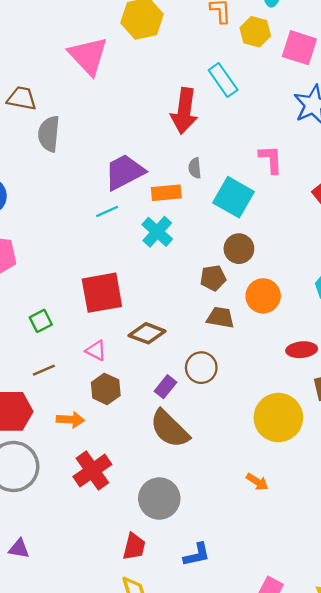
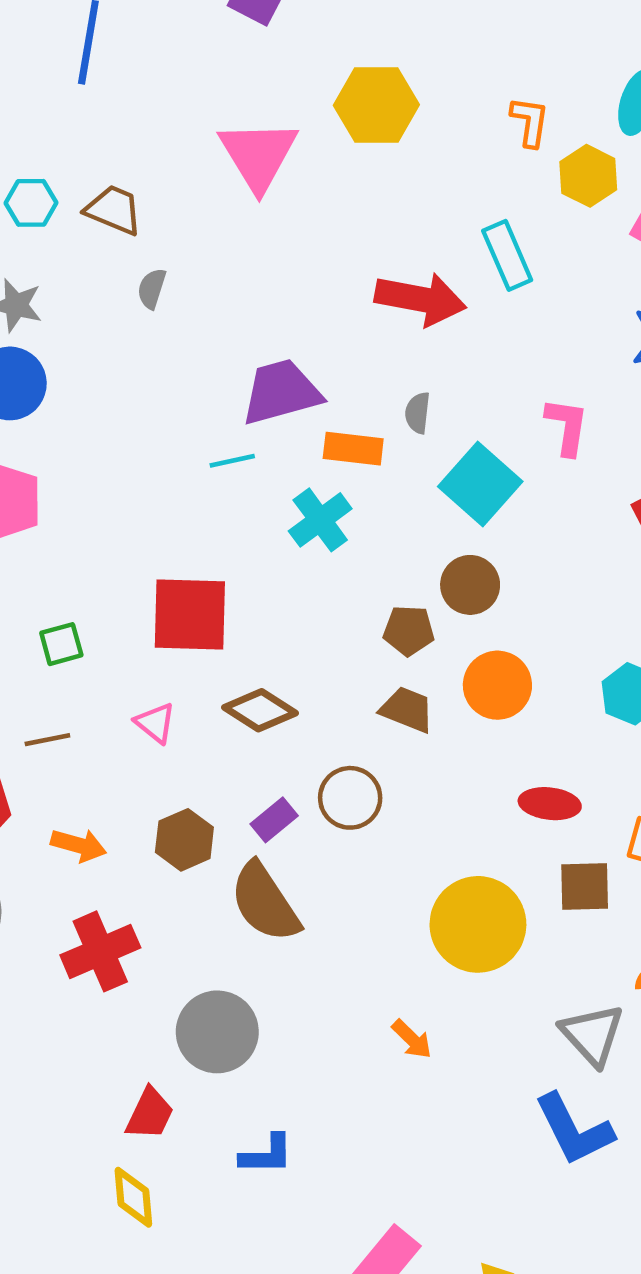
red arrow: (184, 111) -> (421, 299), turned -99
gray semicircle: (49, 134) -> (152, 289), size x0.6
brown hexagon: (106, 389) -> (184, 840), moved

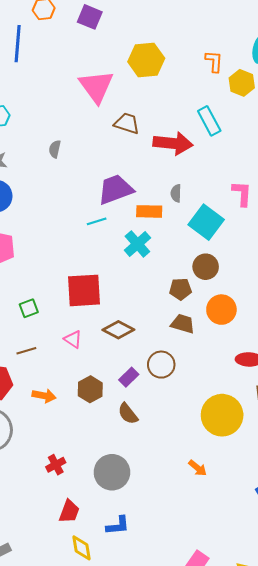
brown trapezoid: (114, 210) -> (127, 123), moved
brown semicircle: (265, 902) -> (128, 414), size x0.6
red cross: (100, 951) -> (56, 465), moved, size x0.6
red trapezoid: (150, 1114) -> (69, 511), moved
blue L-shape: (266, 1154) -> (118, 525), moved

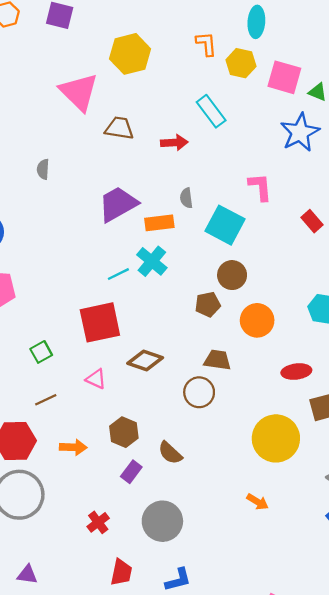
red arrow: (173, 143) -> (174, 143), size x0.6
cyan line: (97, 221) -> (118, 274), moved
brown trapezoid: (183, 324) -> (217, 360), moved
purple rectangle: (129, 377) -> (131, 472), moved

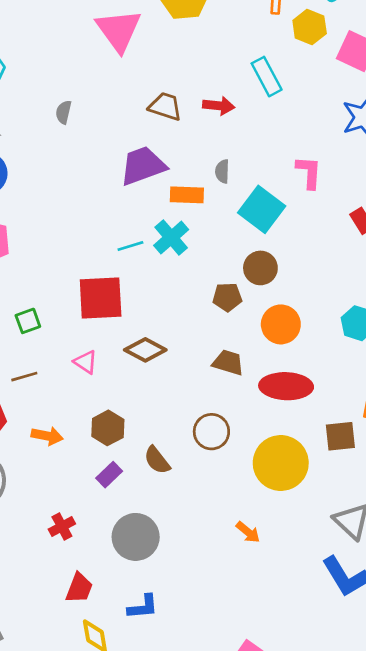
brown trapezoid: (119, 128) -> (165, 106), moved
red ellipse: (296, 372) -> (286, 386), moved, size x1.5
brown circle: (199, 392) -> (211, 432), moved

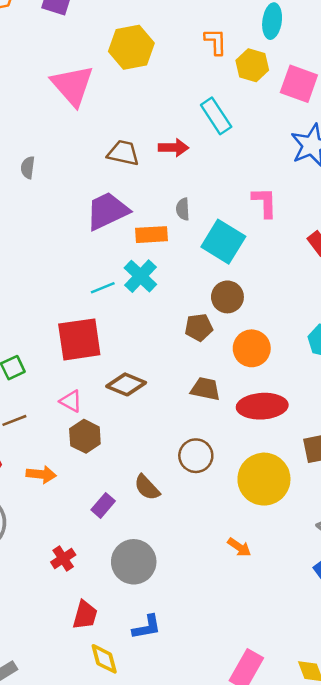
brown hexagon: (108, 428) -> (85, 436), moved

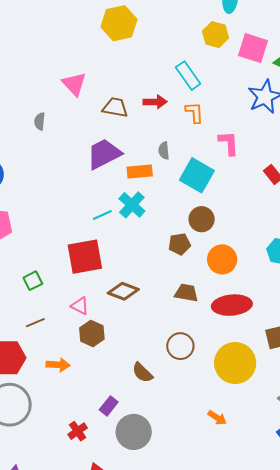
orange L-shape: (216, 42) -> (194, 112), moved
pink triangle: (72, 85) -> (74, 84), moved, size x0.7
purple rectangle: (103, 505) -> (109, 406), moved

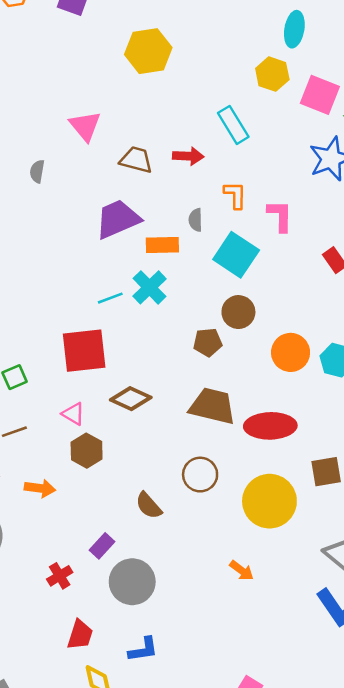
orange L-shape: (194, 112) -> (235, 195), moved
orange circle: (222, 259) -> (291, 352), moved
brown trapezoid: (186, 293) -> (212, 406), size x1.5

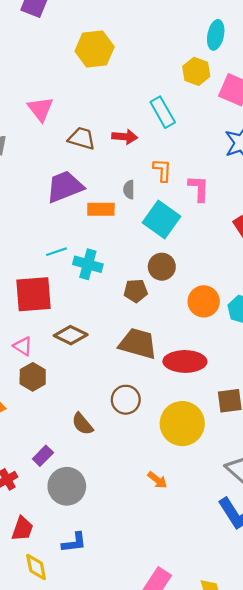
cyan cross: (150, 287) -> (88, 264), moved, turned -32

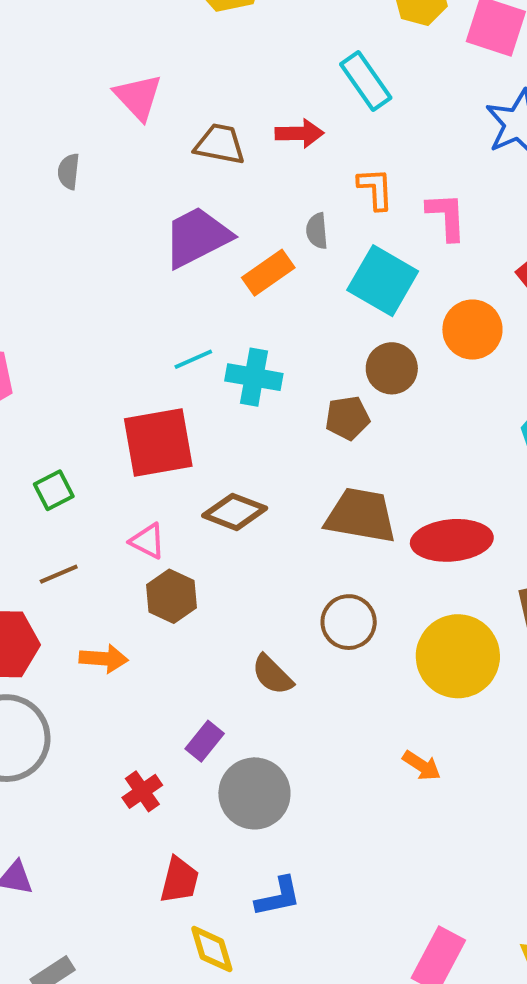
orange rectangle: (101, 209) -> (268, 273), turned -30
orange circle: (204, 301) -> (472, 330), moved

